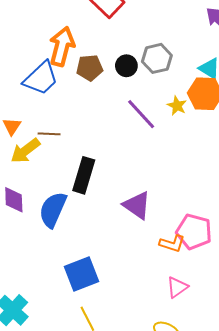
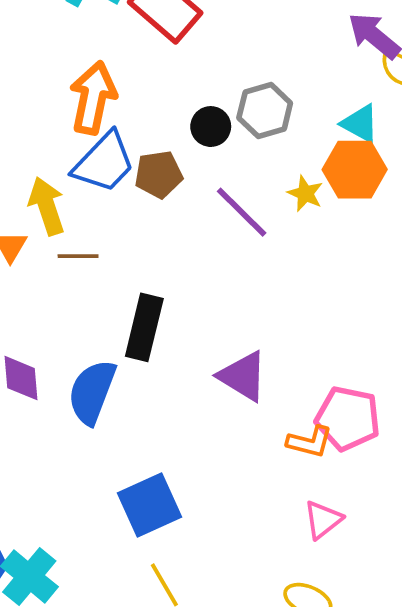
brown pentagon: (90, 68) -> (159, 174), moved
blue trapezoid: (41, 78) -> (104, 162), moved
yellow arrow: (25, 151) -> (47, 206), moved, turned 112

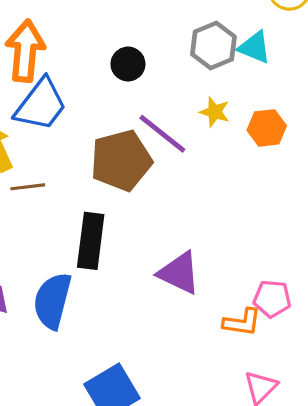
gray hexagon: (265, 111) -> (213, 45), moved
orange hexagon: (355, 170) -> (267, 128), moved, size x0.7
brown pentagon: (159, 174) -> (121, 160), moved, size x1.5
pink pentagon: (348, 418) -> (272, 299), size x0.7

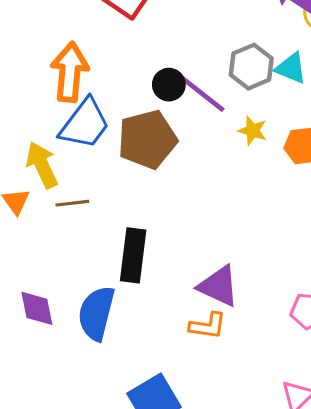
purple line: (162, 134) -> (202, 94), moved
brown pentagon: (121, 160) -> (147, 139), moved
orange L-shape: (242, 322) -> (208, 326), moved

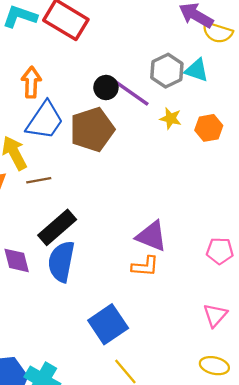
orange arrow: (70, 72) -> (31, 82), size x0.7
black rectangle: (133, 255) -> (57, 227), moved, turned 45

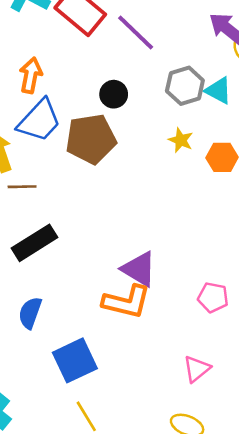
purple line: (131, 93) -> (136, 32), moved
blue semicircle: (61, 262) -> (30, 313), moved, size x0.7
orange L-shape: (145, 266) -> (127, 302), size x1.5

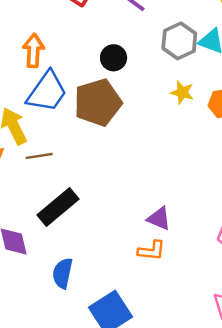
purple triangle: (139, 269) -> (159, 219), size x0.7
orange L-shape: (127, 302) -> (152, 251), size x0.6

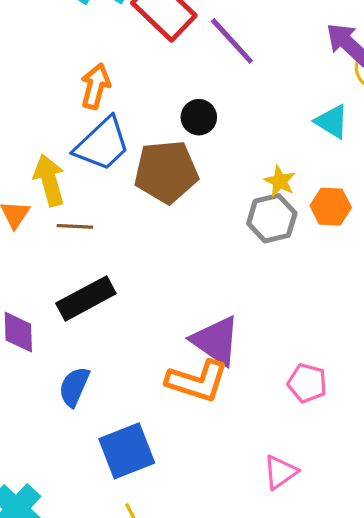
gray hexagon: (179, 41) -> (272, 218), moved
purple triangle: (159, 219) -> (216, 341), size x1.6
orange L-shape: (152, 251) -> (197, 381), size x1.6

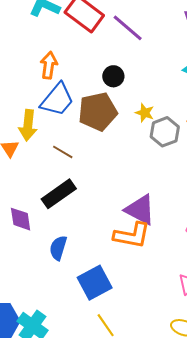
yellow arrow: (49, 180) -> (28, 125), turned -152
yellow star: (280, 181) -> (145, 113), moved
brown line: (75, 226) -> (63, 152), moved, turned 35

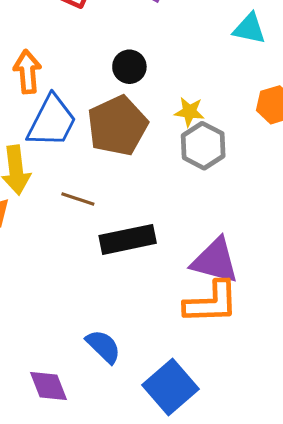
gray hexagon: (165, 132) -> (203, 146), moved
black rectangle: (59, 194) -> (128, 239), moved, turned 36
purple diamond: (21, 219) -> (49, 386), moved
blue semicircle: (58, 248) -> (103, 346), turned 130

